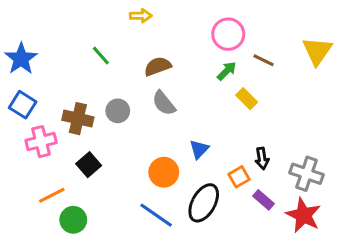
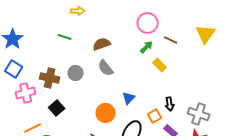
yellow arrow: (141, 16) -> (78, 11), moved
green line: (101, 56) -> (65, 37), turned -32

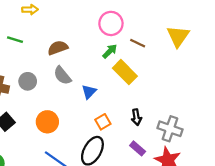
yellow rectangle: (160, 65) -> (125, 72), size x1.5
blue triangle: (129, 98) -> (89, 92), moved
orange circle: (106, 113) -> (47, 122), moved
orange square: (155, 116) -> (103, 122), moved

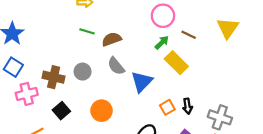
green line: (15, 40) -> (87, 31), moved
blue triangle: (89, 92) -> (142, 82), size x1.5
orange square: (103, 122) -> (167, 107), moved

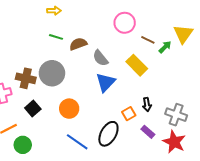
green arrow: (162, 43) -> (165, 47), moved
gray semicircle: (116, 66) -> (100, 58), moved
gray circle: (83, 72) -> (52, 73), size x1.6
orange square: (167, 107) -> (129, 114), moved

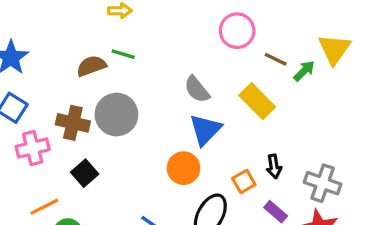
brown semicircle: (78, 44) -> (91, 66), moved
orange circle: (69, 109) -> (183, 168), moved

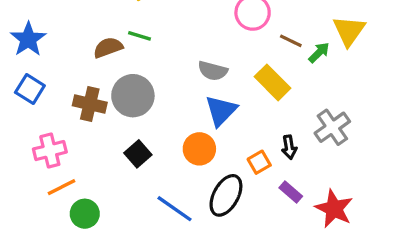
gray semicircle: (197, 89) -> (213, 71), turned -36
pink cross: (33, 148) -> (50, 151), moved
black square: (85, 173) -> (138, 154), moved
gray cross: (323, 183) -> (332, 127), moved, turned 36

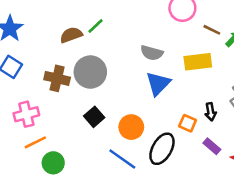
green line: (140, 36) -> (95, 26), turned -60
yellow rectangle: (273, 82) -> (198, 62), turned -52
orange circle: (199, 149) -> (131, 127), moved
orange square: (259, 162) -> (188, 123), turned -36

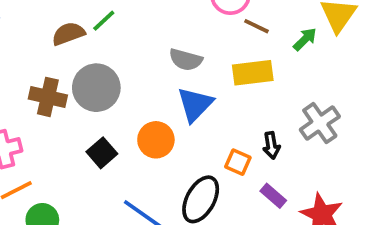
brown line: (212, 30) -> (256, 26), moved
orange circle: (131, 127) -> (156, 140), moved

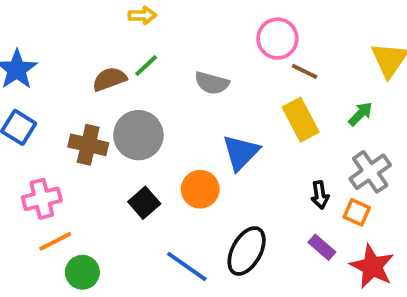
green arrow: (305, 39) -> (361, 114), moved
gray semicircle: (186, 60) -> (212, 83), moved
yellow rectangle: (253, 73) -> (301, 120), turned 69
orange square: (238, 162) -> (357, 212), moved

